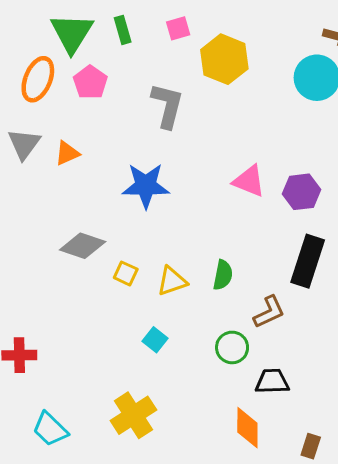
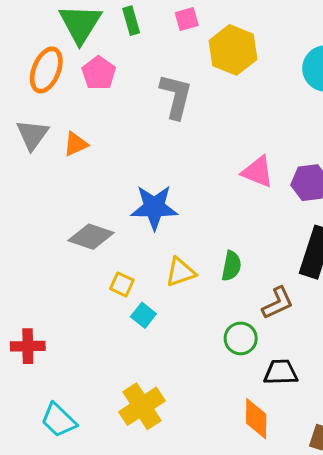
blue star: (146, 186) -> (154, 207), moved
yellow square: (126, 273) -> (122, 284), moved
cyan square: (155, 340) -> (143, 315), moved

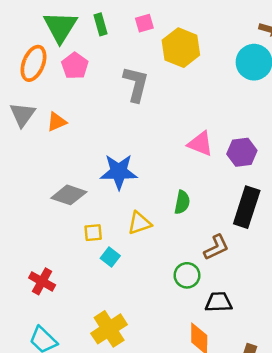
green semicircle: (231, 266) -> (182, 202), moved
yellow square: (122, 284) -> (93, 233), turned -30
red cross: (28, 346) -> (42, 281), moved, turned 30

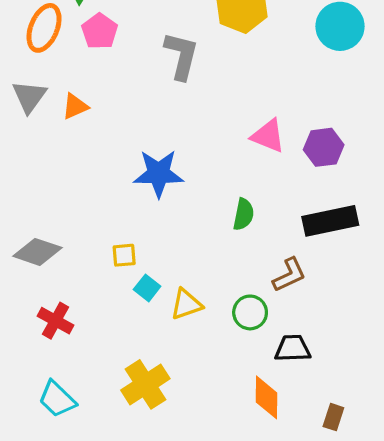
gray diamond: (69, 195) -> (37, 252), moved
black rectangle: (247, 207) -> (330, 221), turned 60
yellow triangle: (139, 223) -> (186, 304), moved

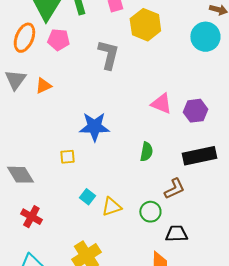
pink pentagon: (100, 31) -> (58, 40), turned -30
gray diamond: (37, 252) -> (20, 175), turned 40
yellow square: (124, 255) -> (67, 157), moved

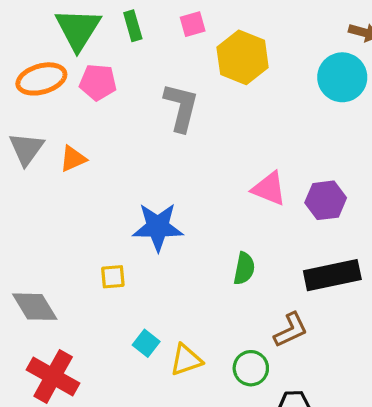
orange ellipse: (24, 38) -> (41, 79), turned 52
red cross: (31, 217) -> (53, 377), size x1.4

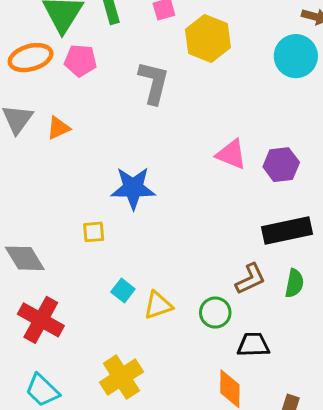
green semicircle: (244, 268) -> (294, 283), moved

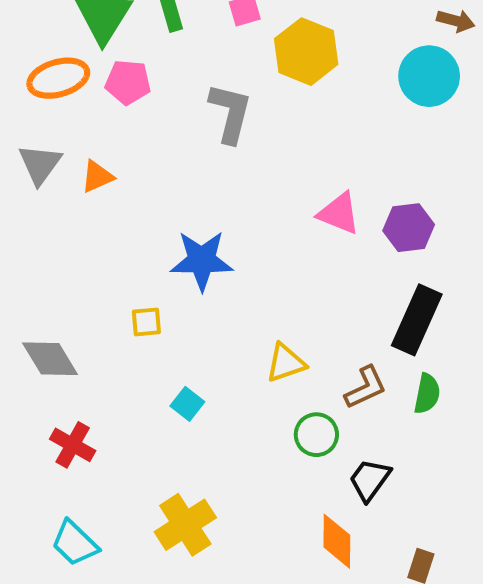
black rectangle: (287, 230) -> (417, 320), turned -54
yellow triangle: (158, 305) -> (286, 363), moved
red cross: (41, 320) -> (73, 445), size x0.7
black trapezoid: (253, 345) -> (370, 480), turned -52

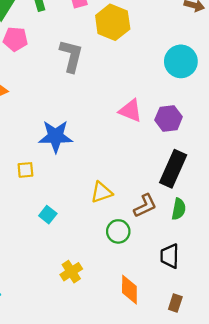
cyan circle: (429, 76) -> (181, 61), moved
black trapezoid: (370, 480) -> (170, 256), moved, turned -35
yellow cross: (185, 525) -> (71, 272), moved, size x0.7

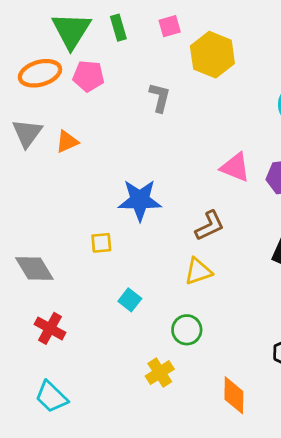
gray L-shape: (71, 56) -> (160, 97), size x0.7
brown L-shape: (145, 206) -> (210, 226), moved
green circle: (118, 231) -> (187, 330), moved

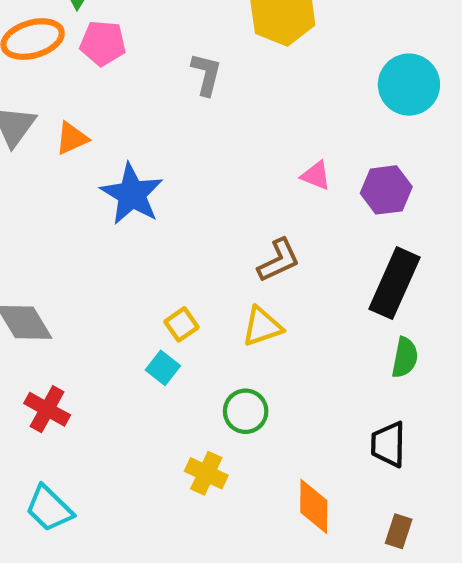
pink triangle: (235, 167) -> (316, 176), size x0.7
blue star: (140, 200) -> (132, 194), moved, turned 30
yellow square: (101, 243) -> (181, 324), moved, turned -30
yellow cross: (160, 373) -> (206, 473), turned -32

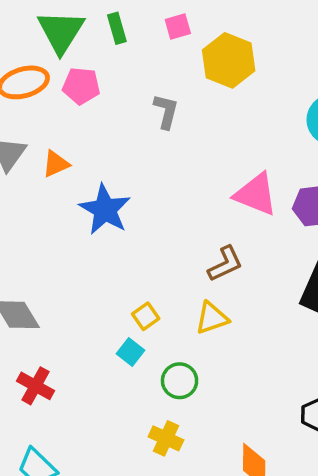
pink triangle: (316, 176) -> (256, 194), size x1.8
green circle: (246, 411) -> (180, 381), moved

